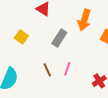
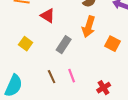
pink line: (67, 69) -> (72, 76), turned -40

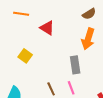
gray rectangle: (64, 45) -> (75, 65), moved, turned -42

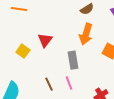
red triangle: (47, 28) -> (45, 40), moved, turned 35

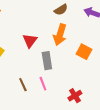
red triangle: (45, 40) -> (30, 41), moved

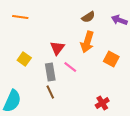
gray rectangle: (47, 61) -> (50, 72), moved
pink line: (43, 84) -> (70, 67), moved, turned -32

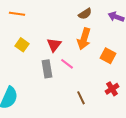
yellow square: (24, 59) -> (22, 45), moved
brown line: (50, 92) -> (81, 98), moved
red cross: (102, 103) -> (112, 89), moved

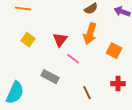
gray rectangle: (47, 69) -> (50, 77), moved, turned -54
red cross: (112, 89) -> (118, 84), turned 32

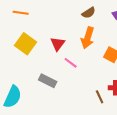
yellow square: (28, 40) -> (26, 44), size x1.5
brown line: (87, 93) -> (100, 97), moved

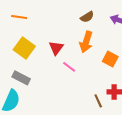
gray rectangle: (48, 81) -> (21, 78), moved

